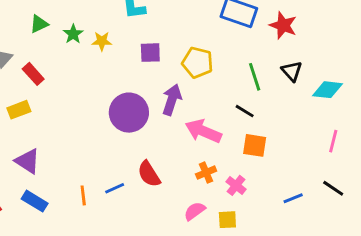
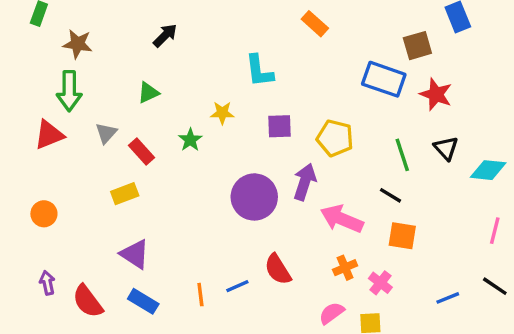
green star: (73, 34) -> (190, 140), moved

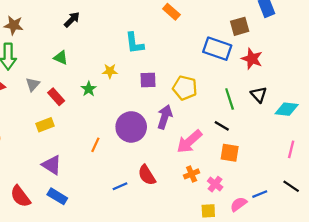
green triangle: (148, 93) -> (61, 58), turned 48
pink arrow: (342, 219) -> (189, 142), turned -64
orange line: (200, 295) -> (95, 145), moved, turned 32
pink semicircle: (332, 313) -> (239, 204), moved

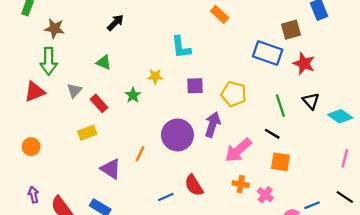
cyan diamond: (287, 109) -> (340, 116), turned 30
purple triangle: (52, 165) -> (111, 169), moved
orange cross: (192, 174) -> (241, 184), turned 32

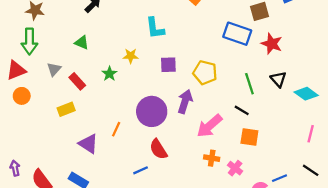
orange circle: (31, 147) -> (22, 96), moved
red semicircle: (194, 185) -> (158, 149), moved

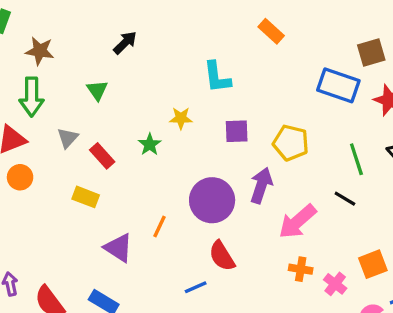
green triangle: (82, 43) -> (97, 90), moved, turned 32
yellow rectangle: (66, 109) -> (86, 197), turned 42
orange square: (249, 137) -> (373, 264), moved, turned -30

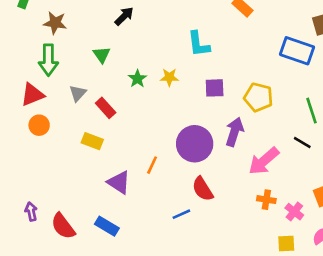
green star: (150, 144) -> (137, 79), moved

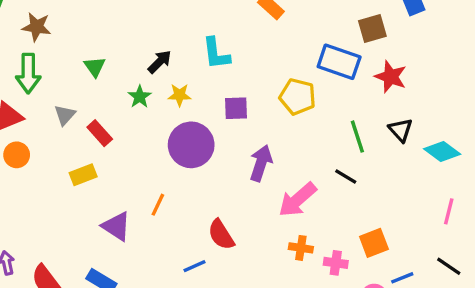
black arrow: (124, 16) -> (160, 62), moved
yellow pentagon: (258, 97) -> (298, 97), moved
yellow rectangle: (92, 141) -> (83, 175), turned -42
purple circle: (195, 144) -> (191, 145), moved
pink cross: (294, 212) -> (336, 263), turned -30

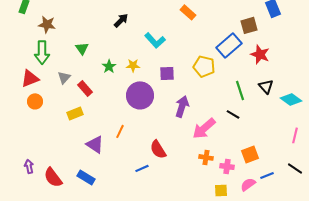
cyan L-shape: (216, 53) -> (155, 40), turned -35
black arrow: (160, 62) -> (121, 20), moved
blue rectangle: (339, 62) -> (229, 45), turned -60

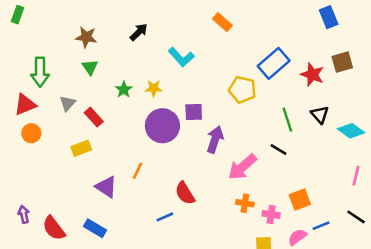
brown star: (47, 24) -> (86, 37), moved
brown square: (249, 25) -> (342, 62), moved
purple square: (167, 73) -> (194, 112), moved

